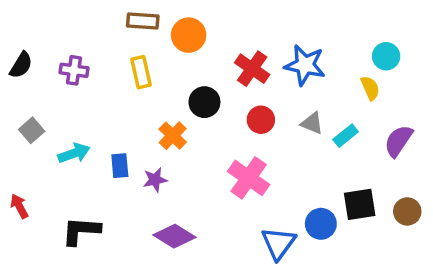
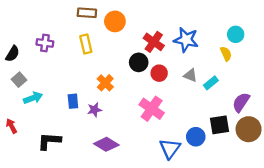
black semicircle: (21, 65) -> (13, 54), moved
black circle: (204, 102) -> (139, 62), moved
purple semicircle: (398, 141) -> (241, 102), moved
cyan arrow: (74, 153) -> (33, 98), moved
brown circle: (407, 211) -> (249, 129), size x1.5

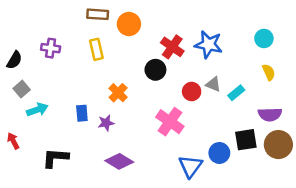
yellow semicircle: (226, 54) -> (269, 72), moved
red circle: (159, 73) -> (192, 92), moved
purple semicircle: (241, 102) -> (270, 114), turned -126

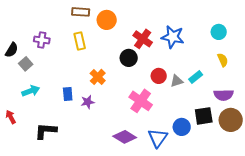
gray triangle: (213, 84) -> (177, 81), moved, turned -40
gray square: (22, 89) -> (26, 64), moved
purple diamond: (119, 161) -> (125, 137), moved

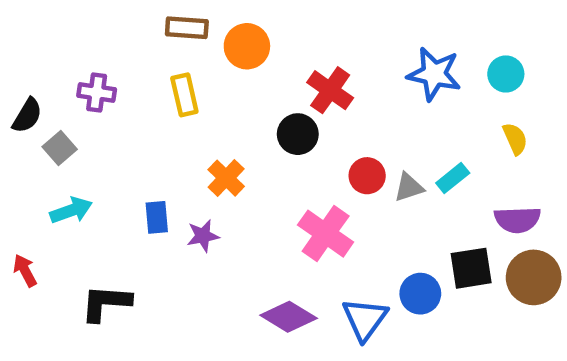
blue star: (173, 37) -> (434, 74), moved

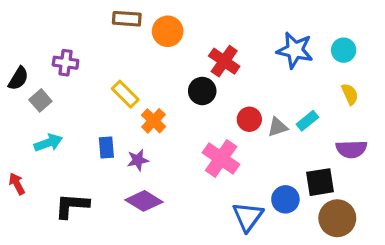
yellow rectangle: (184, 95) -> (125, 94), moved, turned -32
brown circle: (534, 277) -> (337, 218), moved
purple diamond: (289, 317) -> (144, 201), moved

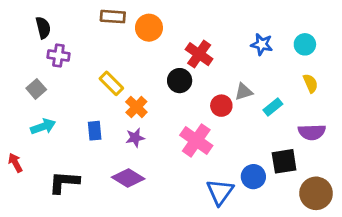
blue star: (295, 50) -> (262, 44), size x0.7
black semicircle: (18, 78) -> (43, 28), moved, turned -45
gray triangle: (278, 127) -> (244, 92), moved
purple star: (138, 160) -> (135, 138), moved
brown circle: (337, 218) -> (316, 193), moved

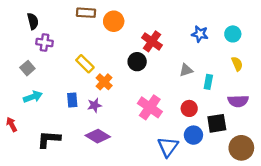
red circle: (221, 106) -> (189, 108), moved
cyan rectangle: (273, 107) -> (208, 82), turned -40
purple star: (135, 138) -> (95, 105), moved

